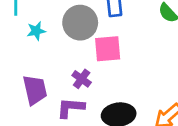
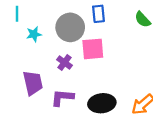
purple cross: (82, 79) -> (65, 62), moved

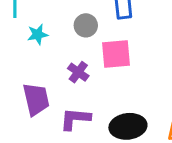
gray circle: (70, 27) -> (86, 25), size x0.6

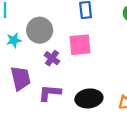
gray circle: (86, 25) -> (40, 30), moved, size x1.5
cyan star: (38, 34) -> (14, 40), moved

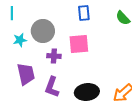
purple cross: (52, 58) -> (54, 56), turned -32
purple L-shape: (50, 93) -> (52, 87), turned -75

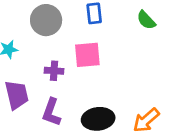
gray circle: (43, 31) -> (46, 20), moved

